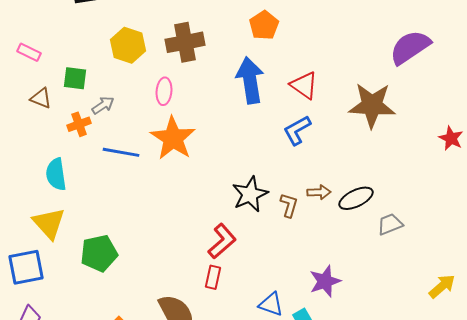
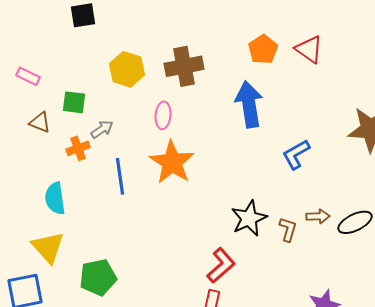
red triangle: (304, 85) -> (309, 49), moved
blue line: (121, 152) -> (120, 176), turned 72

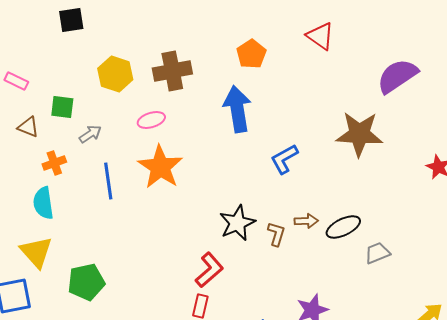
red triangle: (309, 49) -> (320, 36), moved
pink ellipse: (163, 115) -> (151, 120), turned 68
orange cross: (78, 148) -> (54, 163), moved

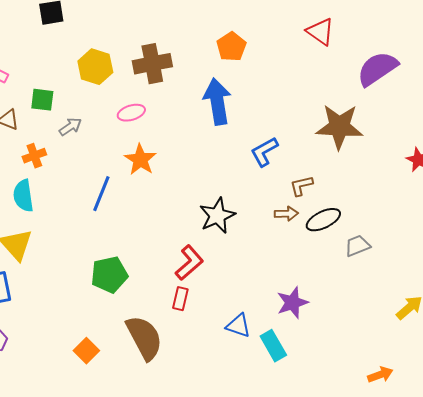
red triangle: (320, 36) -> (320, 32), moved
orange star: (160, 167) -> (140, 160), size x0.7
blue line: (108, 181) -> (101, 194), moved, turned 30
brown L-shape: (276, 234) -> (301, 186), moved, turned -120
green pentagon: (86, 282) -> (109, 275), moved

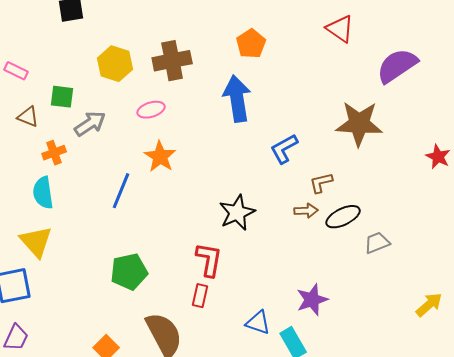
gray arrow: (70, 127) -> (90, 124), size x1.4
red L-shape: (189, 263) -> (209, 260), turned -39

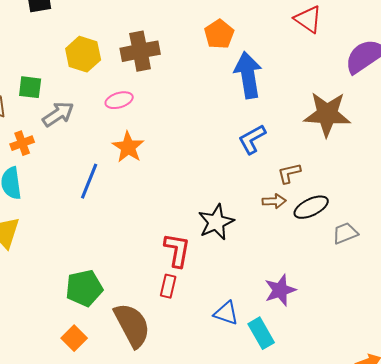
blue arrow: (237, 99) -> (248, 75), moved
black star: (237, 213) -> (216, 222), moved
green pentagon: (129, 272) -> (84, 288), moved

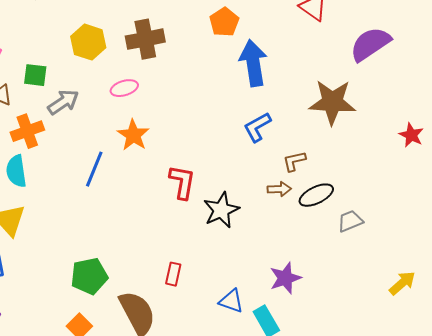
orange cross: (22, 143) -> (27, 131), size x1.4
red L-shape: (177, 250) -> (182, 182), moved

